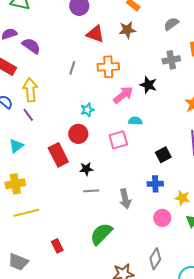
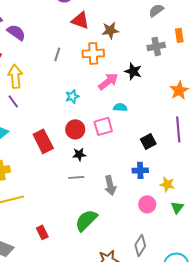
brown star: (127, 30) -> (110, 30), moved
red circle: (78, 134) -> (75, 129), moved
black star: (86, 169) -> (79, 154), moved

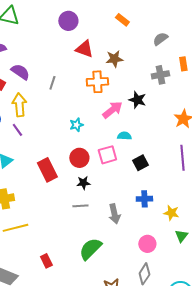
purple semicircle: (16, 32) -> (20, 72), moved
gray line: (57, 54) -> (52, 83), moved
black square: (148, 141) -> (140, 163), moved
pink circle: (147, 204) -> (147, 244), moved

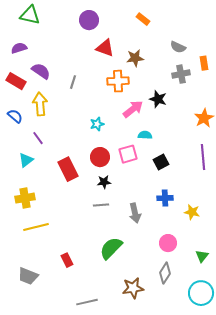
gray semicircle: (160, 39) -> (178, 47), moved, turned -119
purple line: (17, 130) -> (38, 138), moved
green triangle: (181, 236) -> (202, 256), moved

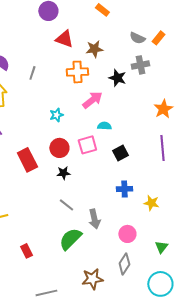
orange rectangle: (204, 63) -> (158, 38), moved, turned 48
black star: (158, 99) -> (117, 78), moved
gray line: (101, 205) -> (66, 205), moved, turned 42
gray arrow: (135, 213) -> (94, 219), moved

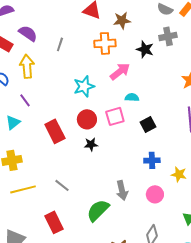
cyan star: (56, 115) -> (84, 86), size x1.5
gray line: (66, 205) -> (62, 185), moved
pink circle: (127, 234) -> (155, 194), moved
red rectangle: (26, 251) -> (54, 222), size x1.5

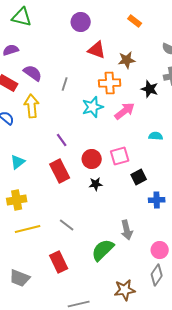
cyan star: (84, 86) -> (93, 107), moved
cyan semicircle: (132, 97) -> (156, 136), moved
purple line: (25, 100) -> (62, 140), moved
black square: (148, 124) -> (139, 177), moved
pink circle: (155, 194) -> (160, 250), moved

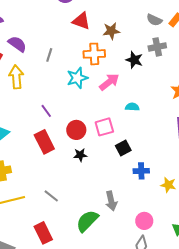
cyan semicircle: (156, 136) -> (132, 107), moved

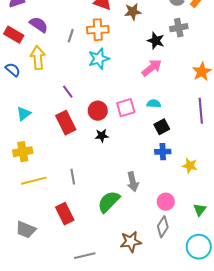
orange cross: (94, 54) -> (98, 30), moved
pink arrow: (109, 82) -> (152, 68), moved
cyan semicircle: (132, 107) -> (154, 104), moved
black square: (123, 148) -> (162, 127), moved
gray line: (51, 196) -> (73, 177), turned 42

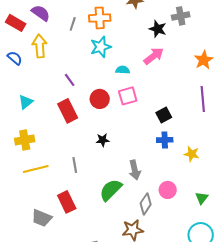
cyan semicircle: (154, 104) -> (123, 70), moved
black star: (102, 136) -> (103, 140), moved
gray diamond: (163, 227) -> (146, 204), moved
gray trapezoid: (26, 230) -> (42, 218), moved

